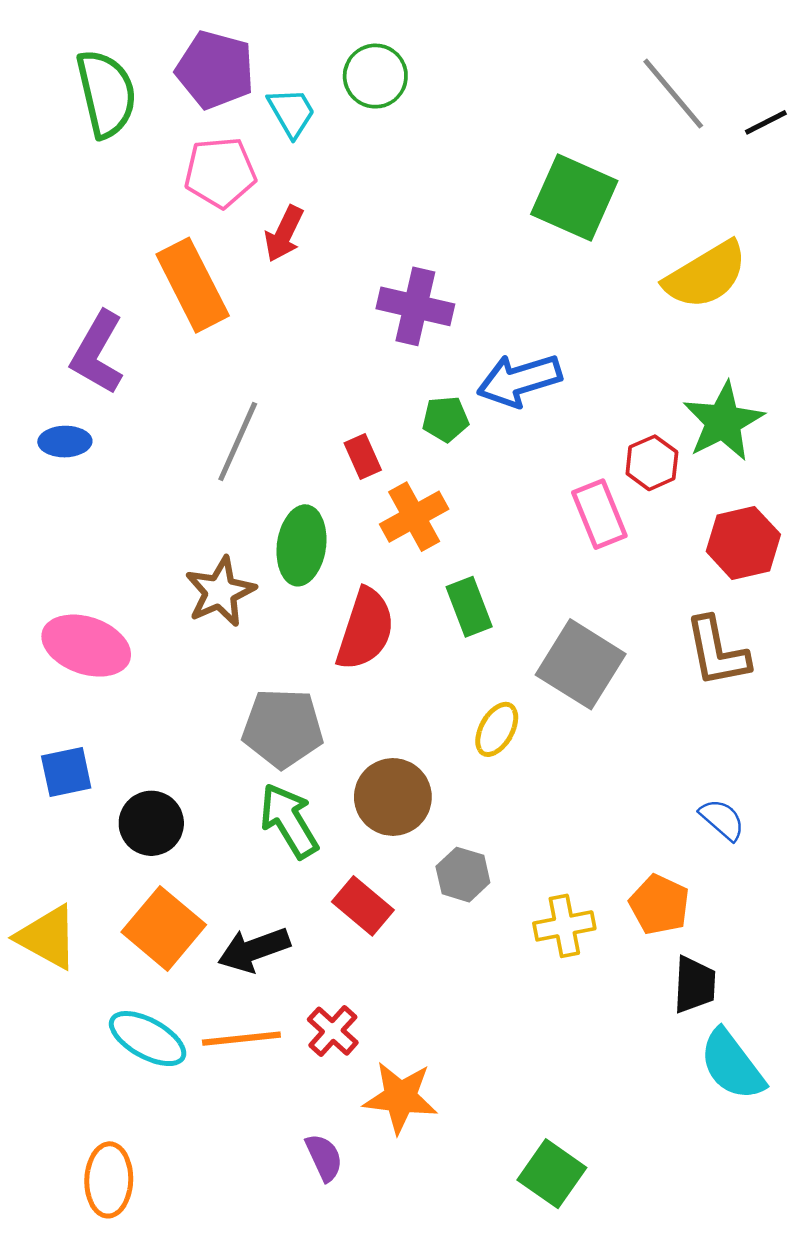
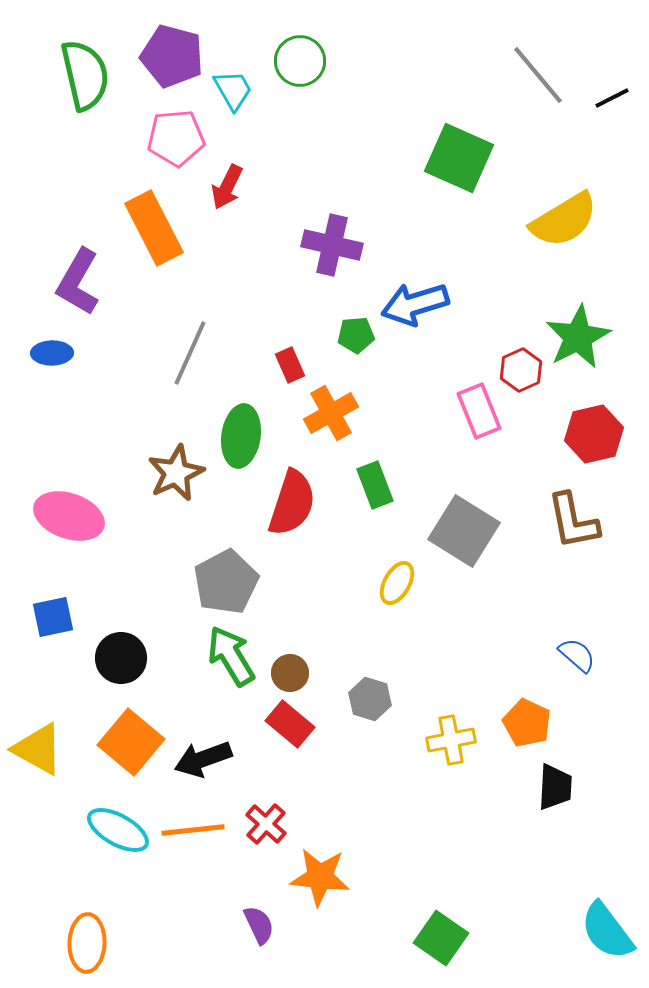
gray pentagon: (283, 728) -> (226, 582), turned -30
brown circle: (393, 797) -> (290, 673), moved, size x0.6
cyan semicircle: (732, 1065) -> (607, 931), moved

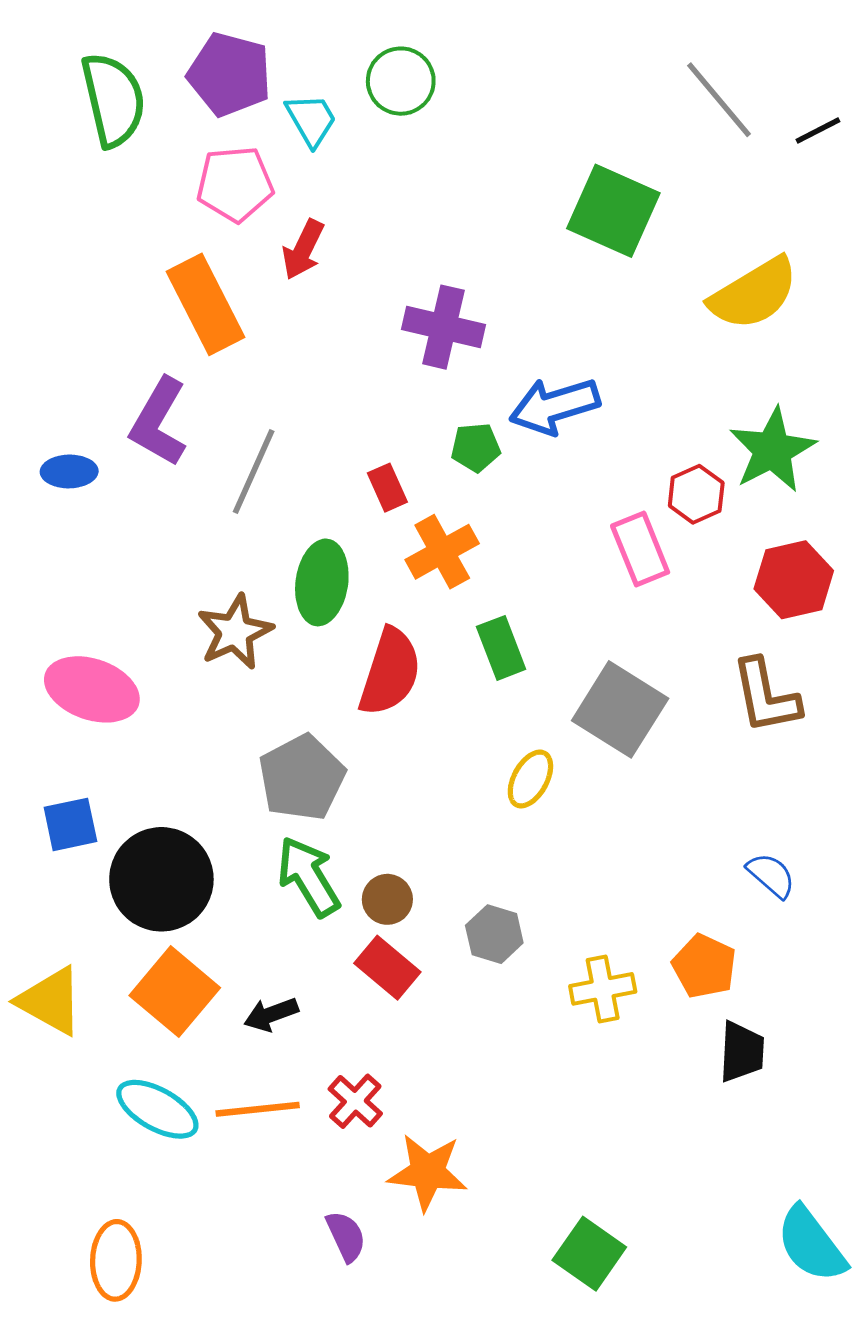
purple L-shape: (78, 282) -> (159, 422), moved
black circle: (121, 658) -> (161, 879), size x1.5
black arrow: (203, 759) -> (271, 1014), size x0.7

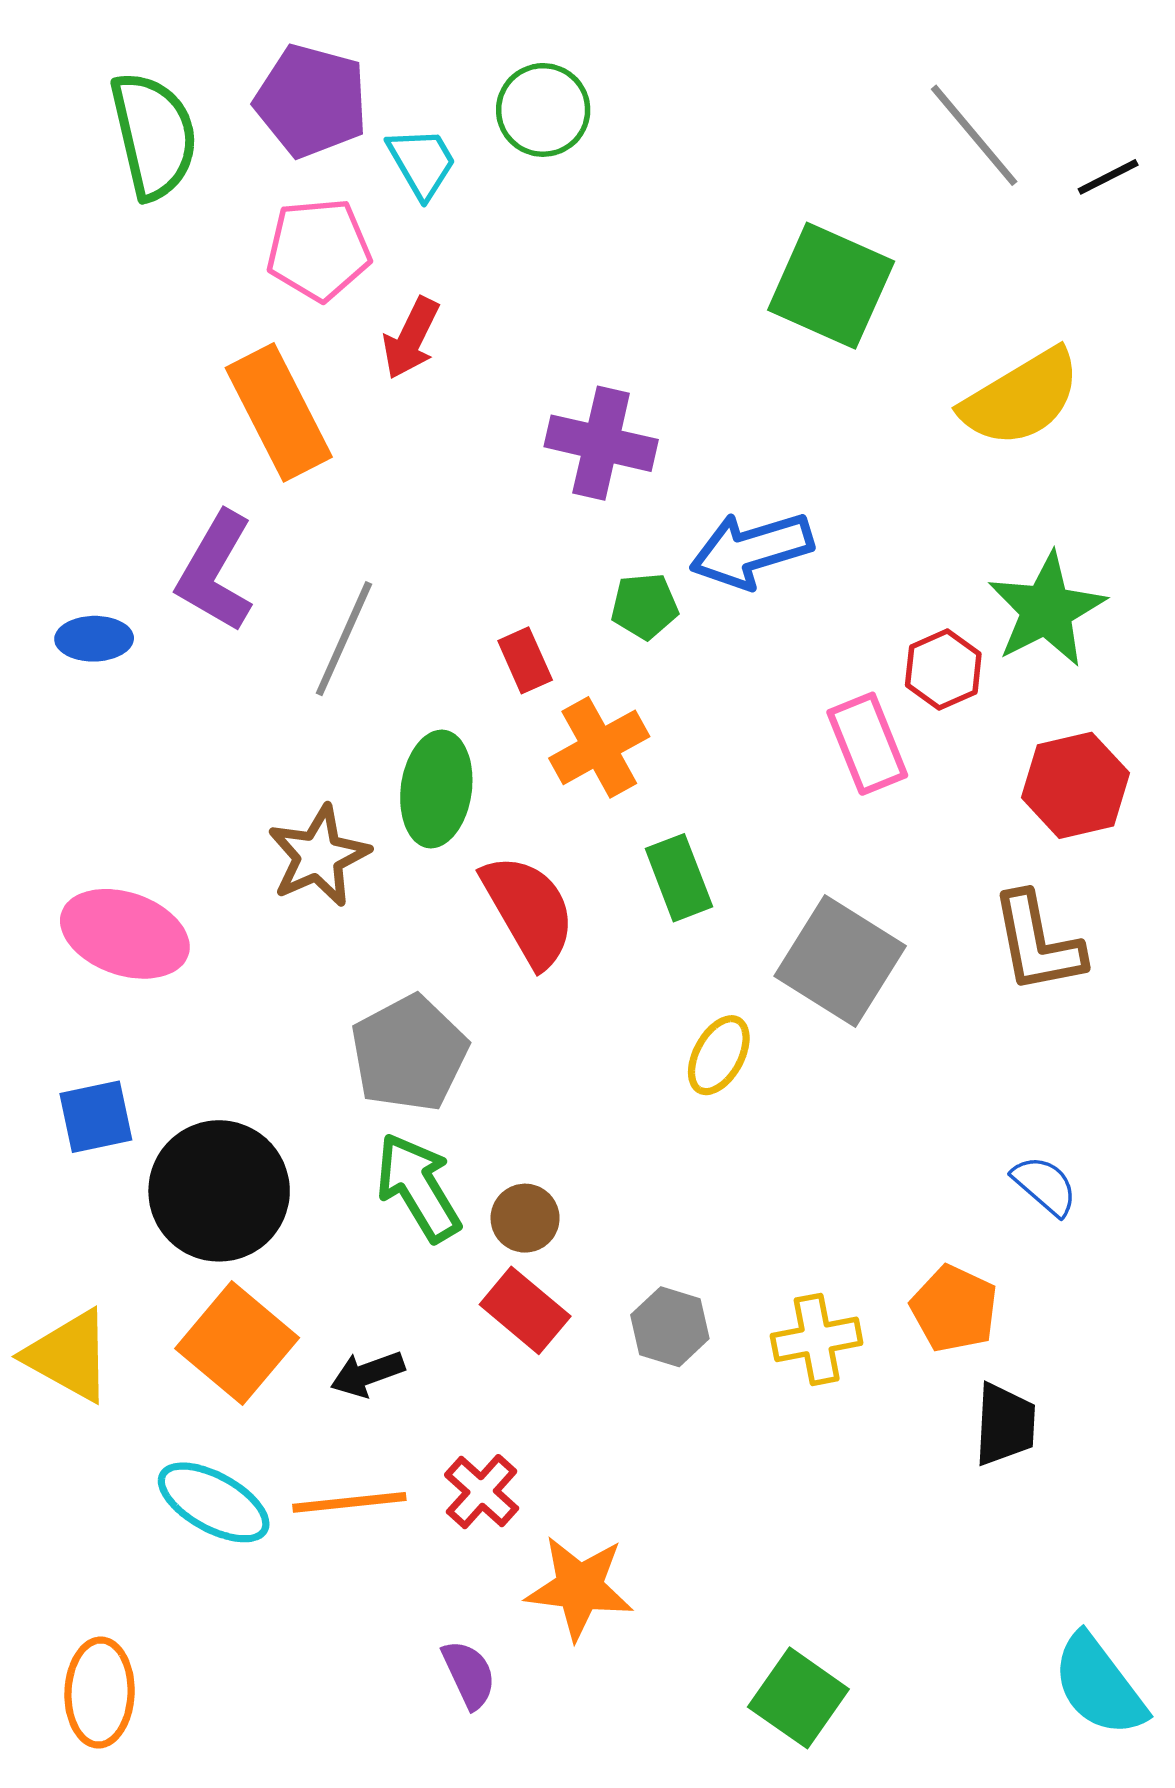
red semicircle: (390, 672) -> (529, 910), turned -48
gray hexagon: (494, 934) -> (670, 1327), moved
orange ellipse: (116, 1260) -> (100, 1693), moved

